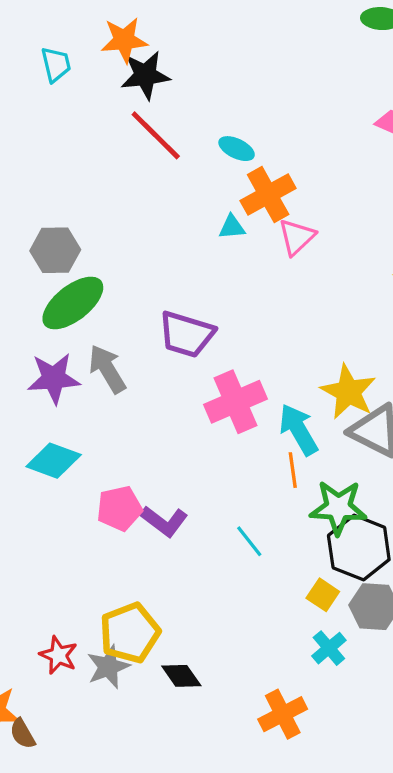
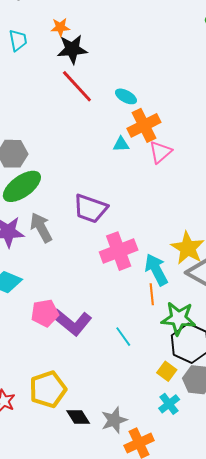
orange star: (124, 40) -> (60, 27), size x0.7
purple L-shape: (164, 521) -> (72, 322), size x1.4
gray star: (108, 667) -> (114, 420), moved

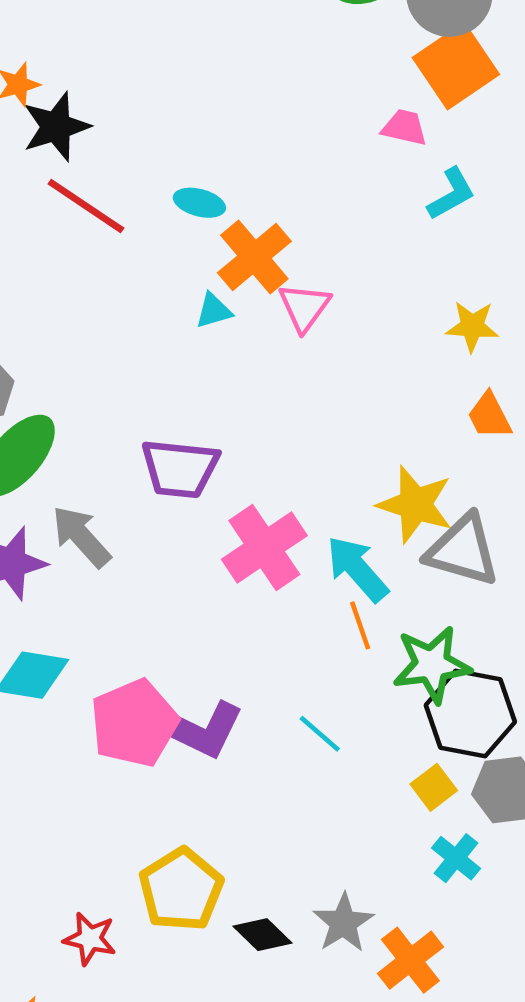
pink pentagon: (45, 313) -> (134, 723), size x1.4
yellow square: (167, 371) -> (434, 787), turned 30

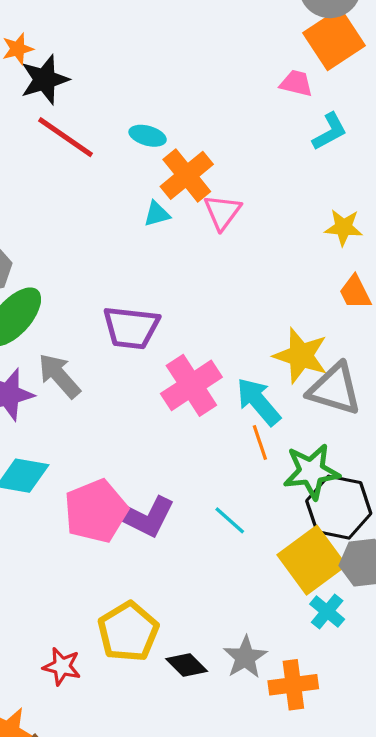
yellow square: (434, 787) -> (312, 560), size x2.0
orange cross: (410, 960) -> (293, 685), turned 30

